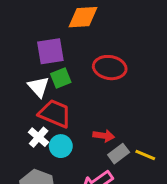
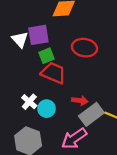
white triangle: (39, 87) -> (20, 40), moved
red trapezoid: (55, 113) -> (53, 73), moved
gray rectangle: (119, 154) -> (91, 114), size x1.5

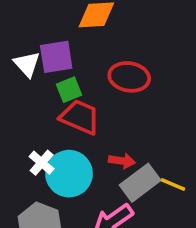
cyan circle: (47, 109) -> (69, 174), size x1.6

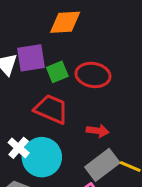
green square: (69, 90) -> (57, 72), moved
red arrow: (122, 161) -> (98, 131), moved

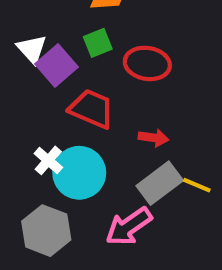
purple square: (31, 58) -> (57, 66), moved, turned -32
green square: (57, 72) -> (98, 43), moved

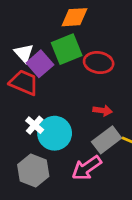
green square: (98, 43) -> (67, 49), size x1.6
red trapezoid: (92, 109) -> (24, 83), moved

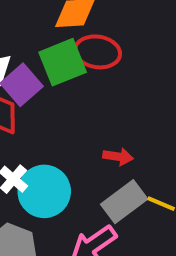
red ellipse: (99, 63) -> (98, 52), moved

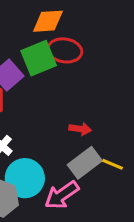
cyan circle: (44, 191) -> (25, 178), moved

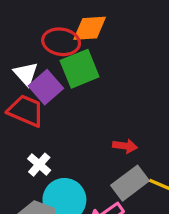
red ellipse: (65, 50) -> (61, 42), moved

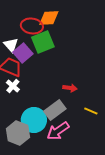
white cross: (39, 165) -> (13, 86), moved
gray rectangle: (130, 183) -> (55, 110), moved

